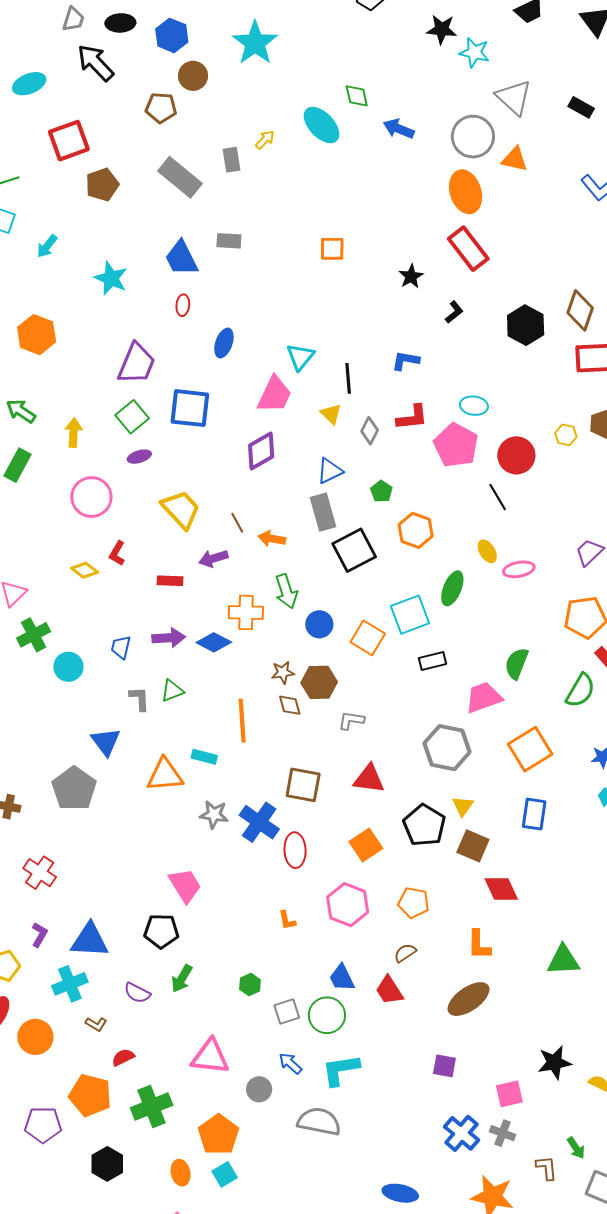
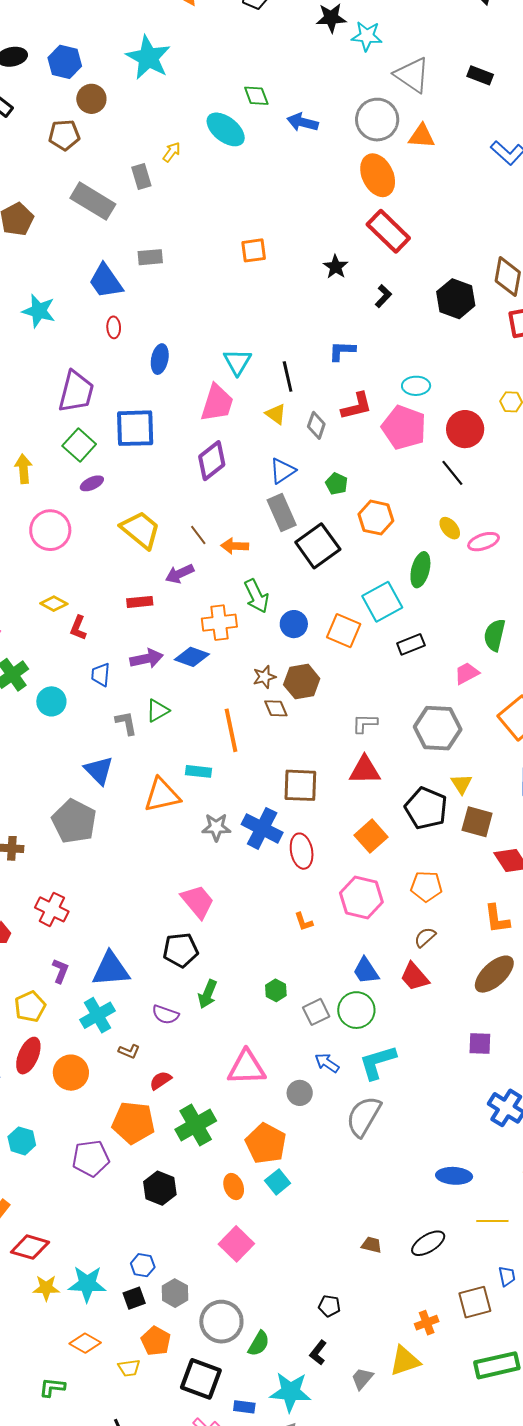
red L-shape: (117, 553) -> (78, 628), moved
pink trapezoid: (484, 697) -> (467, 673), size x0.7
gray L-shape: (351, 720) -> (365, 723), moved
gray semicircle: (319, 1122) -> (364, 1116), turned -63

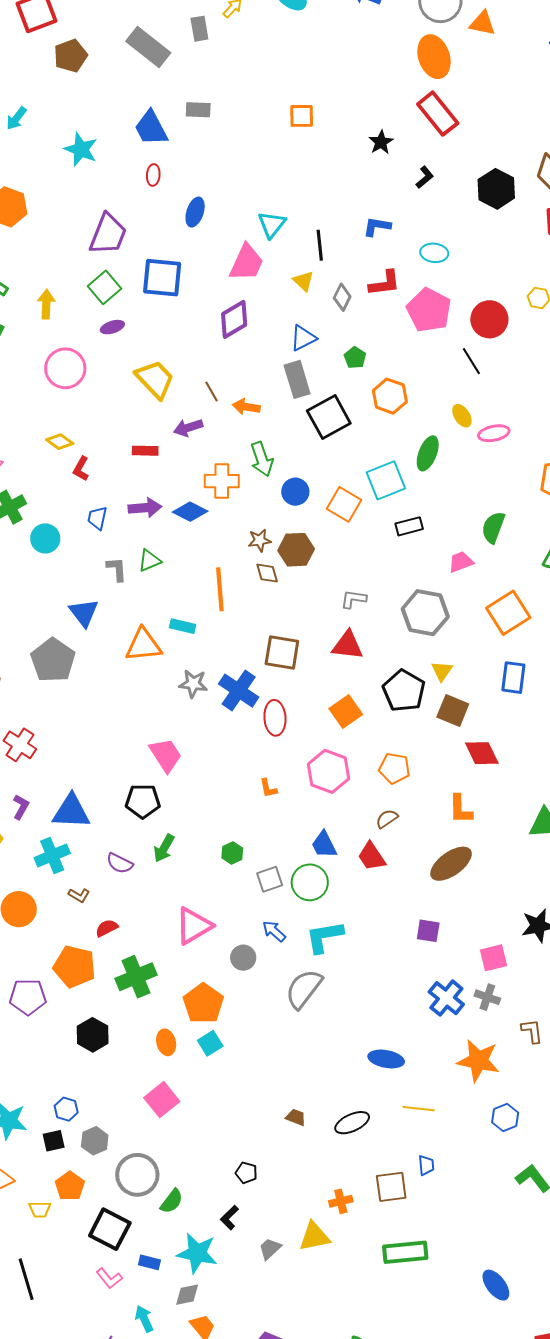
cyan ellipse: (416, 386) -> (434, 253), moved
pink triangle: (247, 1068) -> (194, 926), turned -36

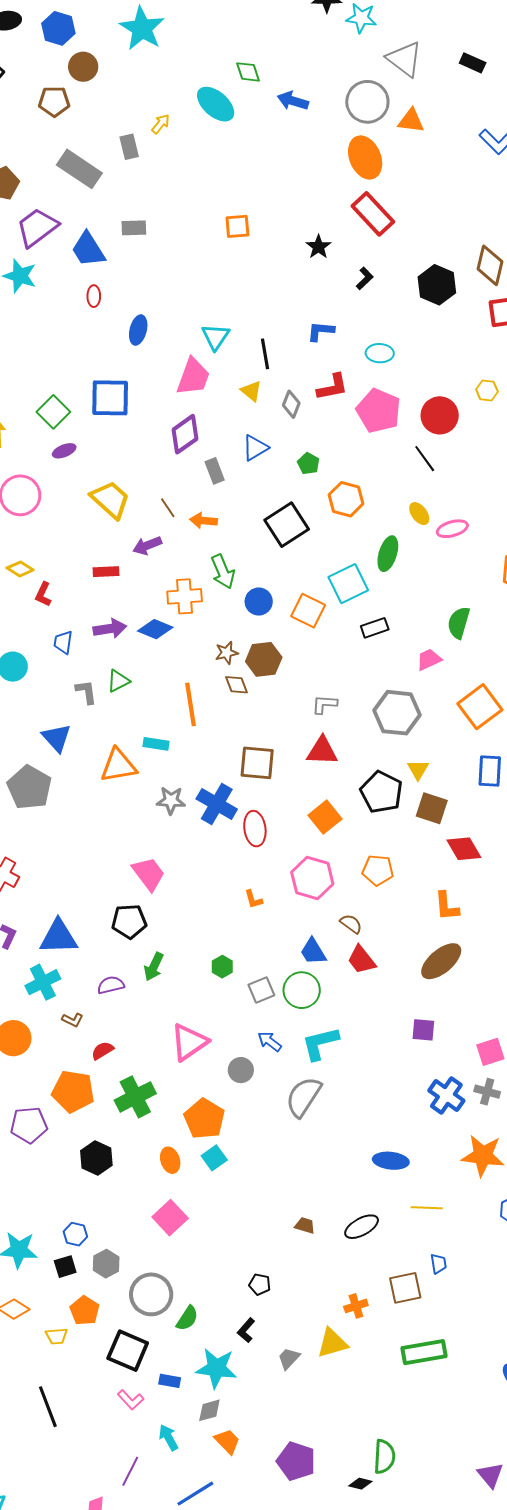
purple trapezoid: (108, 234) -> (37, 227), moved, turned -144
gray rectangle: (297, 379) -> (215, 471), moved, size x0.7
brown semicircle: (387, 819) -> (351, 924), moved, turned 75
purple semicircle: (120, 863) -> (111, 985), turned 144

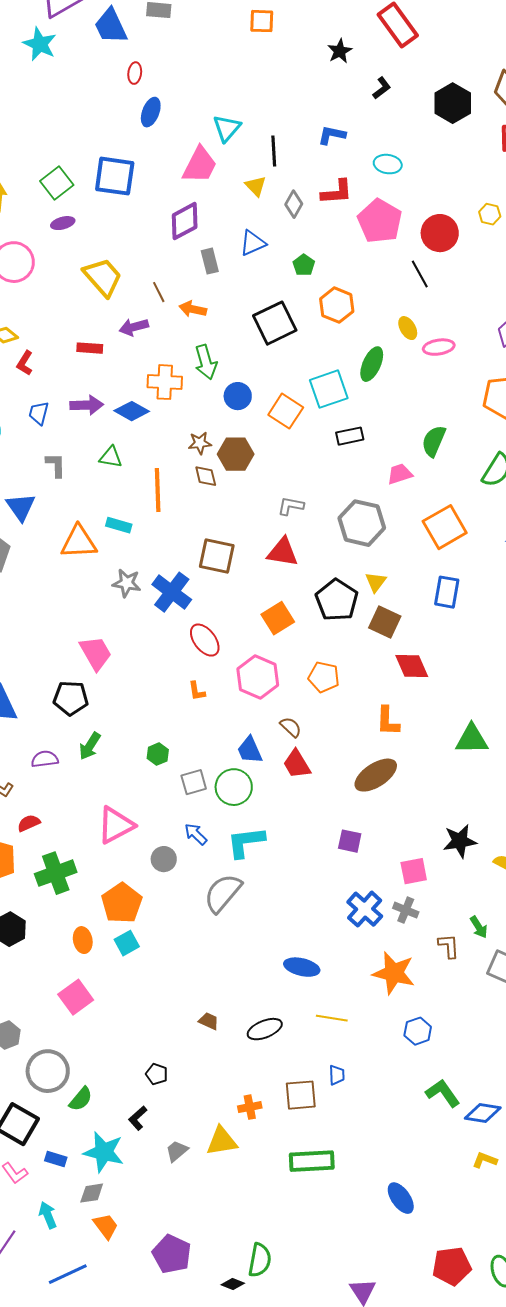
red ellipse: (94, 296) -> (135, 73), moved
green triangle: (118, 681) -> (111, 457), moved, turned 30
red ellipse: (255, 829) -> (205, 640), moved, turned -36

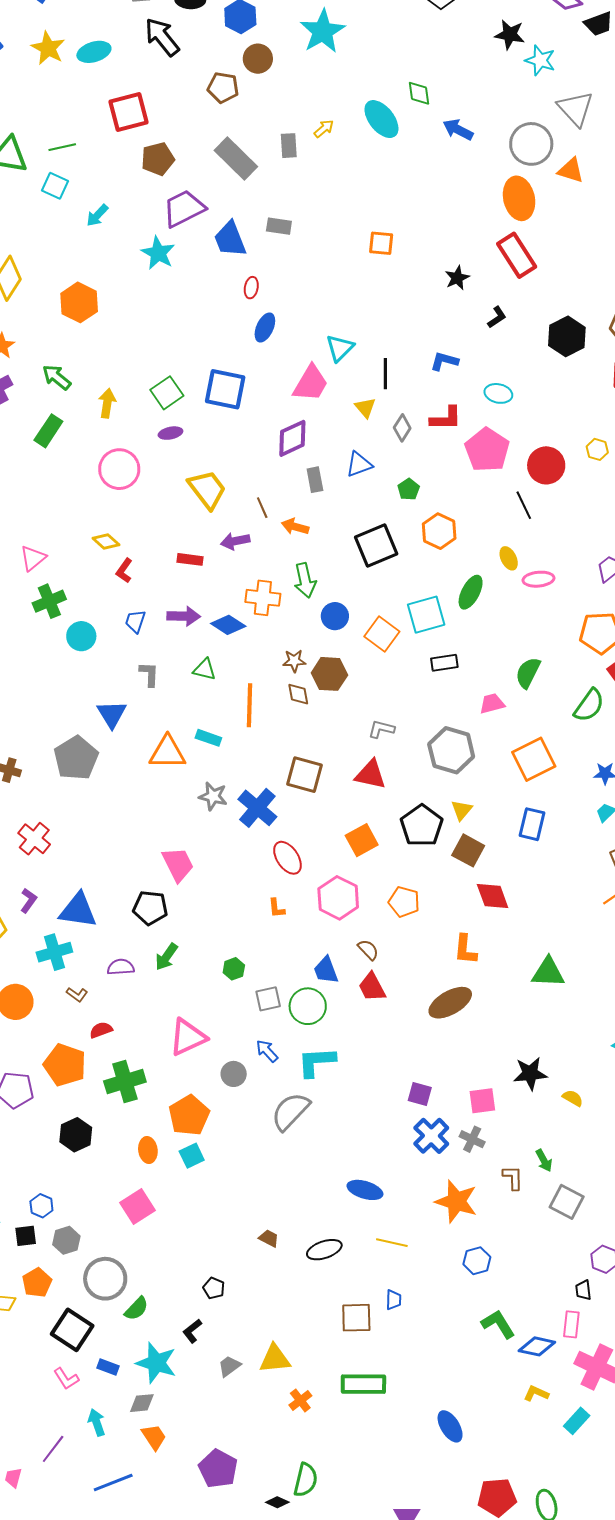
purple square: (350, 841) -> (420, 1094), moved
orange cross: (250, 1107) -> (300, 1400), moved, turned -30

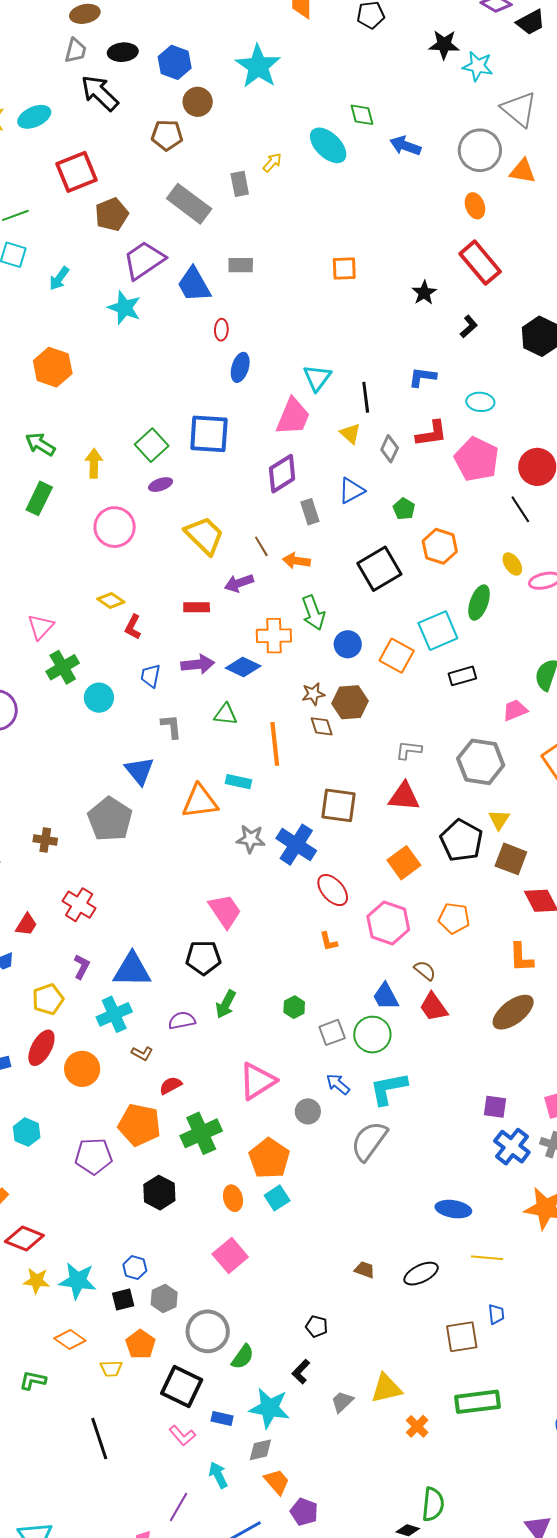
orange ellipse: (519, 198) -> (475, 206), size x0.6
purple pentagon: (218, 1469) -> (304, 1512), moved, size x0.7

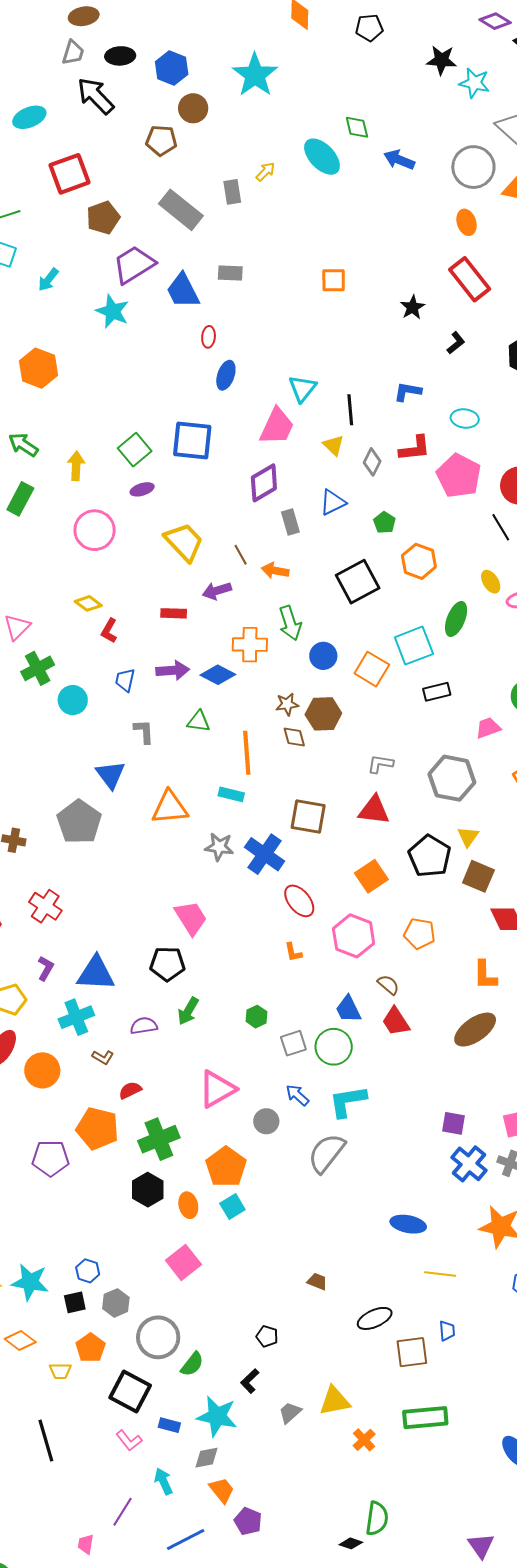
cyan rectangle: (238, 782) -> (231, 794), moved
black hexagon: (159, 1193) -> (148, 1190), moved
black ellipse: (421, 1274) -> (375, 1318), moved

